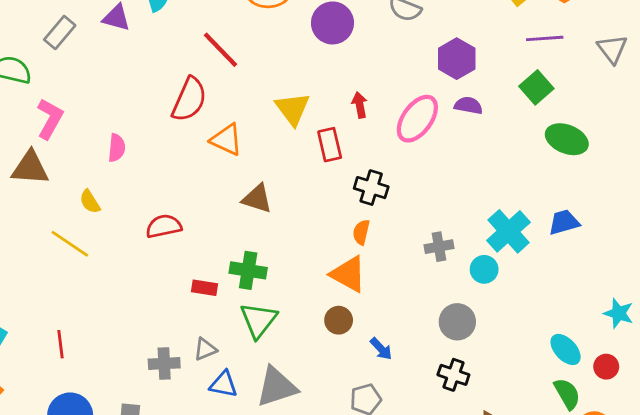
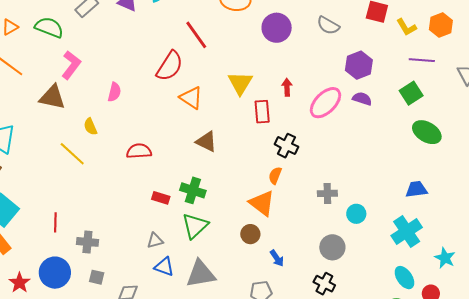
cyan cross: (509, 231) -> (407, 231), moved
gray cross: (164, 363) -> (87, 242), moved

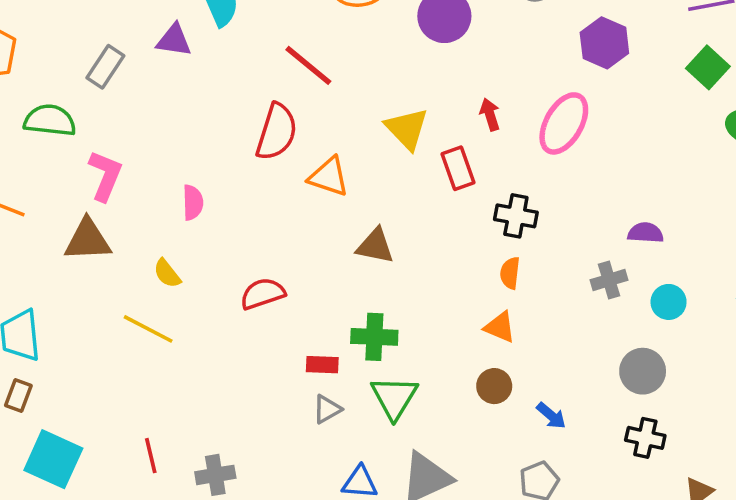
purple semicircle: (362, 99) -> (646, 233), moved
orange triangle: (262, 203) -> (500, 327), size x0.7
gray triangle: (155, 241) -> (327, 409), moved

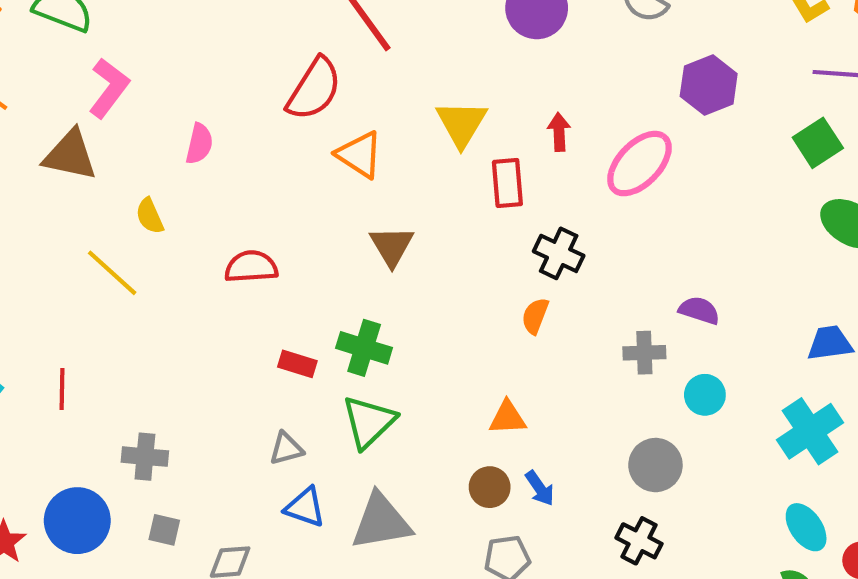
brown triangle: (375, 246) -> (392, 246), turned 33
orange triangle: (500, 327) -> (508, 418), moved, turned -40
brown circle: (494, 386) -> (490, 487), moved
gray triangle: (327, 409) -> (286, 449), moved
red line: (151, 456) -> (62, 389), moved

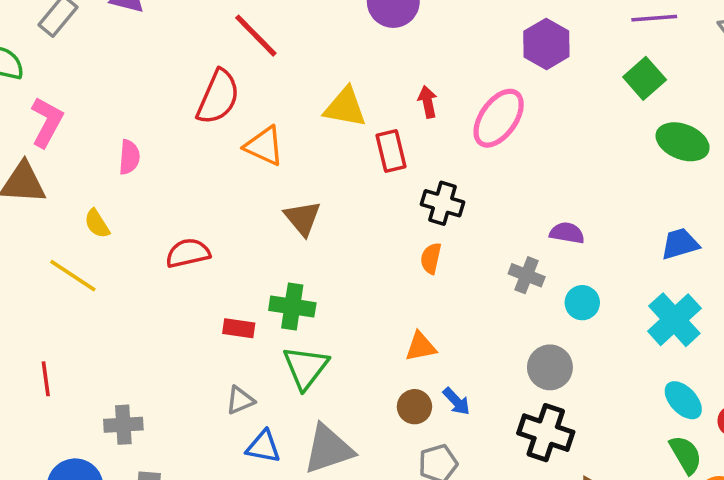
yellow triangle: (461, 124) -> (345, 107), turned -42
gray cross: (644, 353) -> (527, 275), turned 32
black cross: (639, 541) -> (546, 433), size x1.4

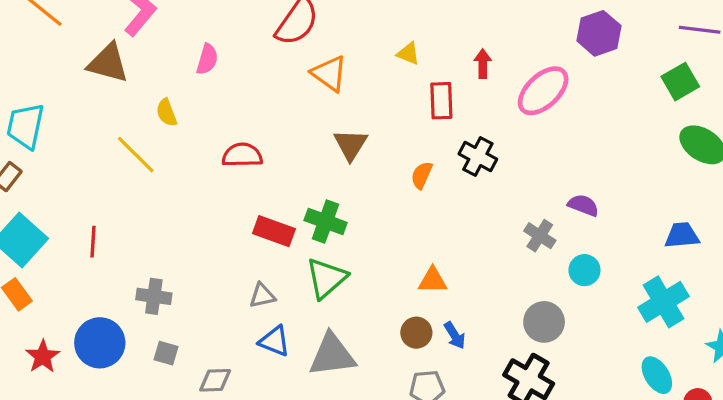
yellow triangle: (345, 107) -> (408, 54), size x0.6
orange semicircle: (431, 258) -> (422, 175), moved
red rectangle: (239, 328) -> (274, 231), size x1.4

